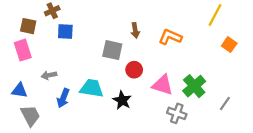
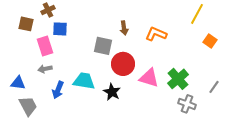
pink rectangle: (23, 50) -> (45, 46), moved
red circle: (134, 70) -> (123, 64), size x1.5
gray line: (225, 104) -> (214, 87), moved
gray cross: (177, 113) -> (187, 104), moved

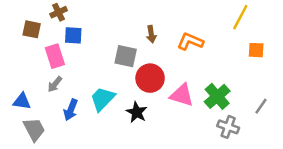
orange square: (210, 41) -> (256, 50), turned -32
gray arrow: (45, 69) -> (55, 84), turned -40
cyan trapezoid: (84, 81) -> (102, 99), turned -55

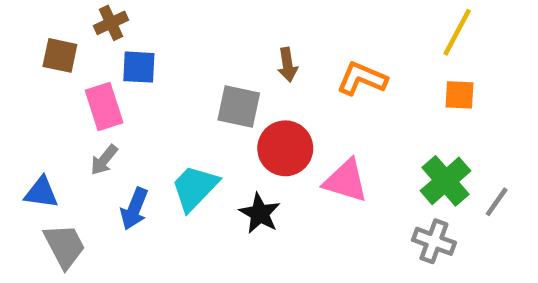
orange square: (256, 50) -> (460, 95), moved
green cross: (217, 96) -> (446, 181), moved

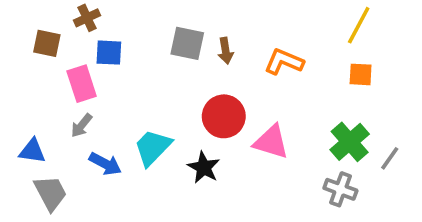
gray square: (239, 107) -> (187, 43), moved
blue arrow: (134, 209) -> (105, 164), turned -84

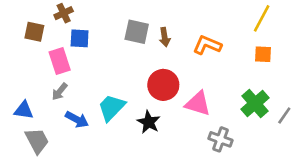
gray cross: (340, 189) -> (220, 139), moved

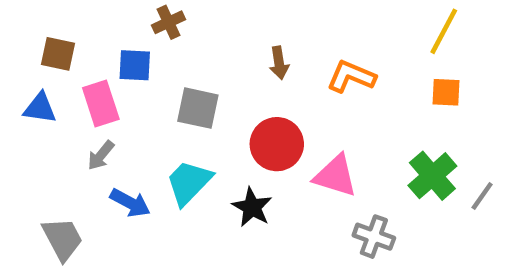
brown cross: (64, 13) -> (169, 22), moved
gray square: (137, 32) -> (198, 108), moved
blue triangle: (24, 110) -> (40, 108), moved

